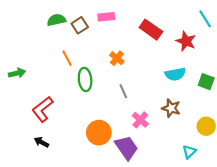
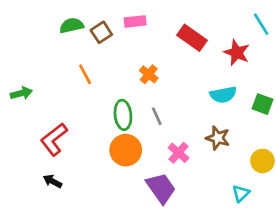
green ellipse: (85, 79) -> (123, 115), moved
orange circle: (99, 133) -> (126, 150), moved

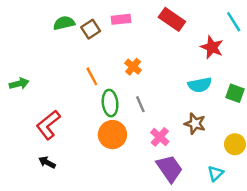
red rectangle: (192, 38) -> (172, 19), moved
orange line: (85, 74) -> (92, 76), moved
purple trapezoid: (161, 188) -> (169, 169), moved

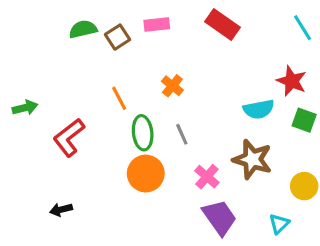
red star: (212, 47) -> (292, 81), moved
brown star: (195, 124) -> (252, 159), size x1.4
red L-shape: (48, 125) -> (69, 137), moved
black arrow: (47, 162) -> (61, 210), turned -42

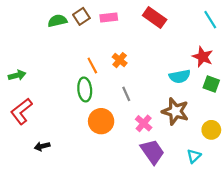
brown square: (118, 37) -> (81, 16), moved
orange line: (119, 98) -> (92, 65), moved
green ellipse: (143, 133) -> (85, 90), moved
red L-shape: (69, 137) -> (21, 111), moved

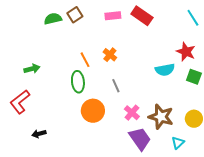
pink rectangle: (109, 17) -> (113, 16), moved
green arrow: (17, 75) -> (32, 69), moved
brown star: (175, 111) -> (161, 117), moved

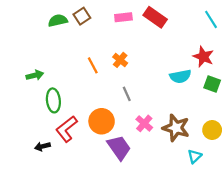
green ellipse: (78, 82) -> (53, 100), moved
red L-shape: (20, 102) -> (67, 129), moved
purple trapezoid: (140, 139) -> (119, 148), moved

